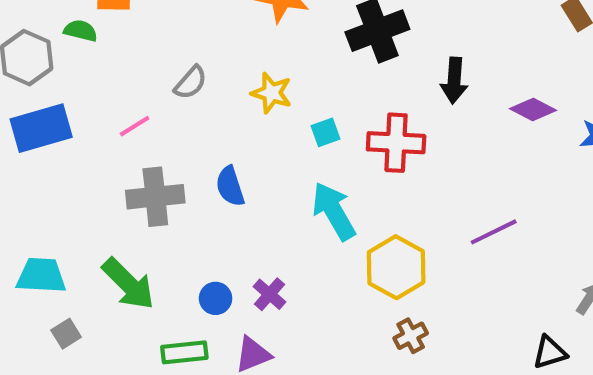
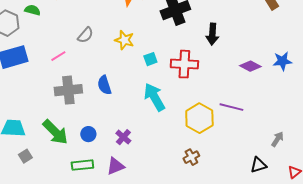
purple diamond: (533, 109) -> (250, 66), moved
purple line: (494, 232) -> (231, 107), turned 40
yellow hexagon: (396, 267) -> (199, 118), moved
blue circle: (216, 298) -> (88, 134), moved

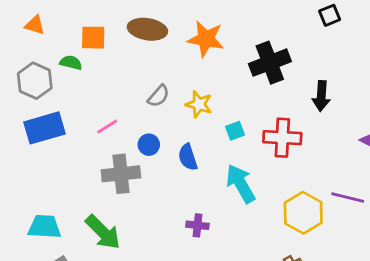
gray semicircle: (85, 35) -> (159, 96), moved
blue semicircle: (104, 85) -> (188, 157), moved
blue circle: (88, 134) -> (149, 145), moved
purple cross: (123, 137) -> (197, 225), moved, turned -35

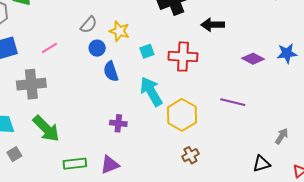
black arrow: (321, 96) -> (213, 25), turned 85
blue circle: (149, 145) -> (97, 48), moved
gray cross: (121, 174) -> (31, 84), moved
yellow hexagon: (303, 213) -> (182, 115), moved

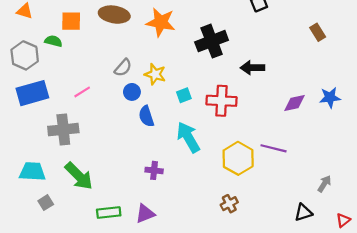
purple diamond: (253, 59) -> (294, 103), turned -40
yellow hexagon: (182, 115) -> (238, 158), moved

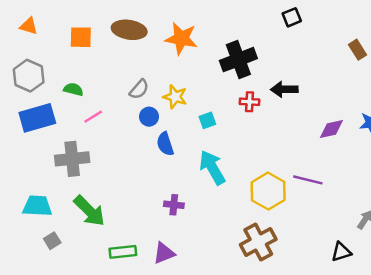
green semicircle: (53, 41) -> (73, 89), moved
red cross: (222, 101) -> (250, 102), moved, size x0.6
brown cross: (229, 204) -> (258, 242), size x1.8

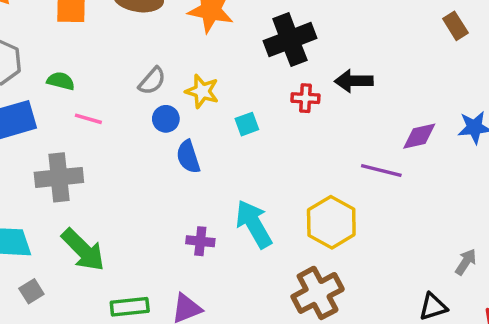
pink line: (93, 117) -> (88, 119), turned 48
cyan arrow: (212, 168) -> (254, 224), moved
purple line: (308, 180) -> (381, 171), moved

